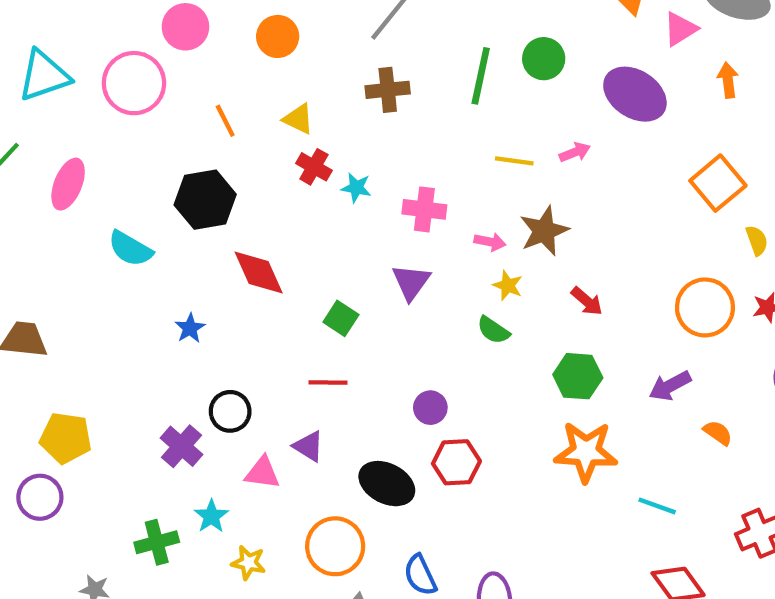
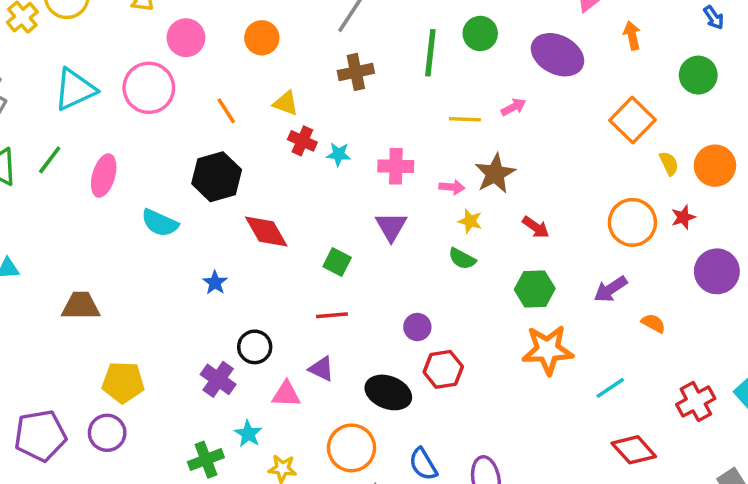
cyan line: (657, 506) -> (610, 388), turned -48

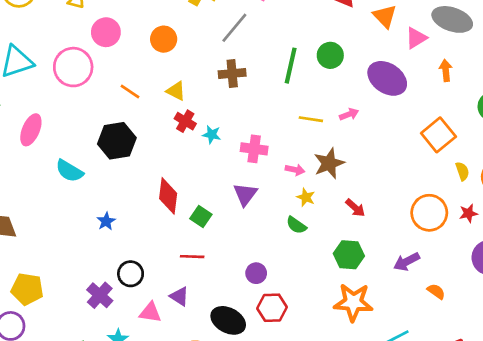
orange line: (226, 111) -> (130, 91), turned -30
red diamond: (266, 232) -> (168, 196), moved, turned 30

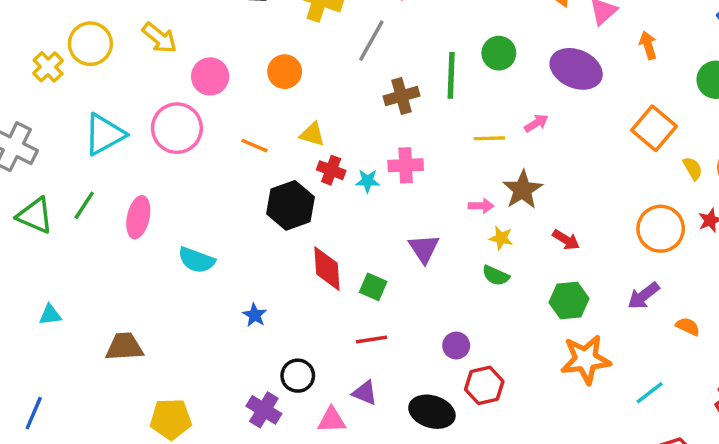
brown cross: (232, 73) -> (401, 96), moved
black hexagon: (117, 141) -> (290, 205), moved
pink cross: (254, 149) -> (406, 165), moved

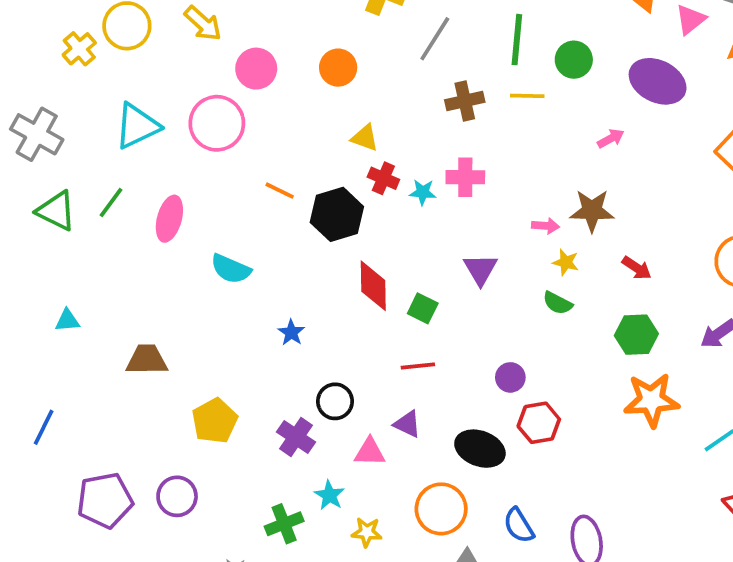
green line: (451, 75) -> (517, 40), moved
yellow line: (489, 138) -> (527, 96), moved
orange line: (254, 146) -> (280, 191), moved
brown star: (523, 190) -> (592, 211), turned 30
yellow pentagon: (171, 419) -> (215, 421), moved, turned -30

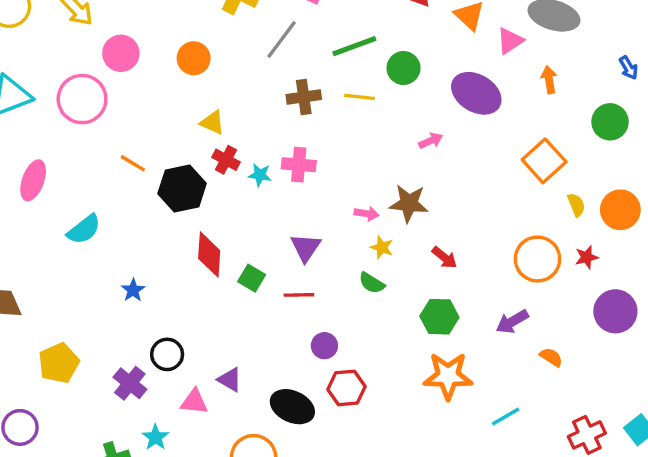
green line: (517, 40) -> (354, 46), turned 60
cyan semicircle: (231, 269) -> (84, 229), turned -66
red line: (418, 366) -> (299, 295), moved

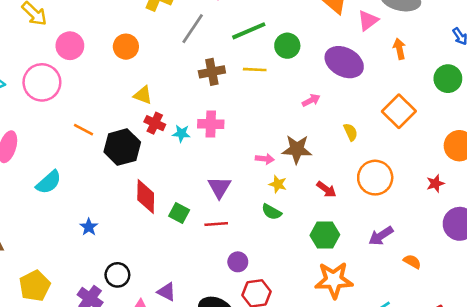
yellow semicircle: (576, 205) -> (351, 132), moved
orange circle: (537, 259) -> (375, 178), moved

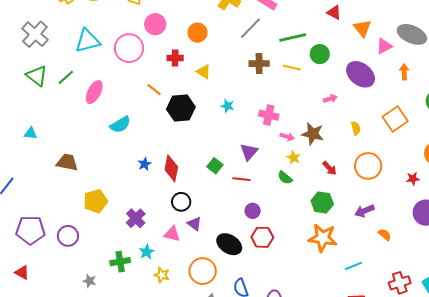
red cross: (155, 123) -> (175, 58), moved, turned -35
pink cross: (211, 124) -> (269, 115), moved
red diamond: (146, 197) -> (171, 168), moved
black circle: (117, 275) -> (181, 202), moved

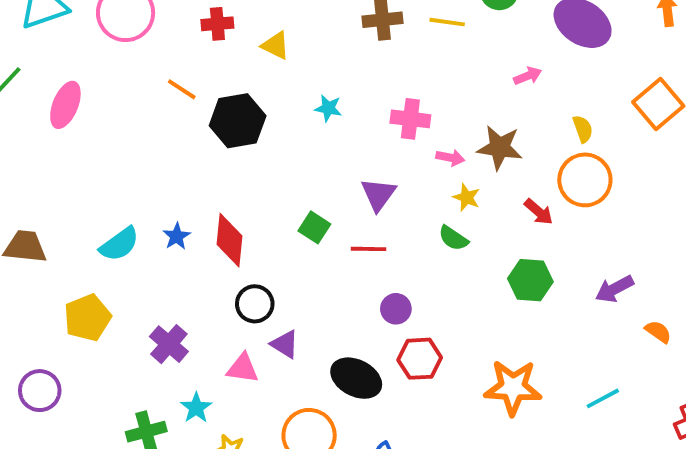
cyan semicircle: (120, 125) -> (119, 244), moved
orange circle: (368, 166) -> (585, 180), moved
orange star: (323, 238) -> (513, 387), moved

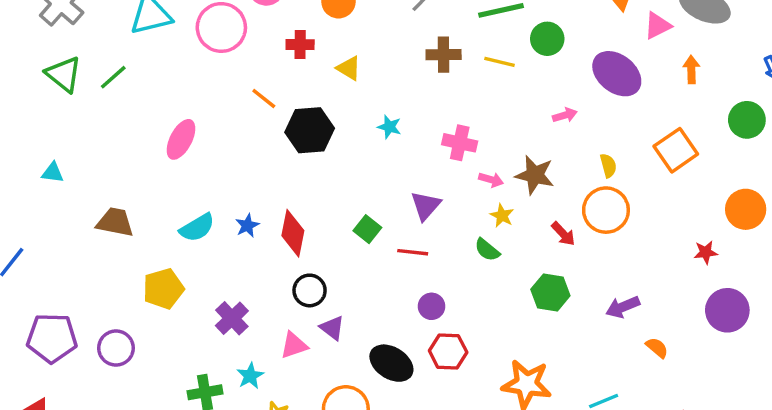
pink ellipse: (65, 105) -> (181, 139), moved
pink triangle: (243, 368) -> (294, 345), turned -32

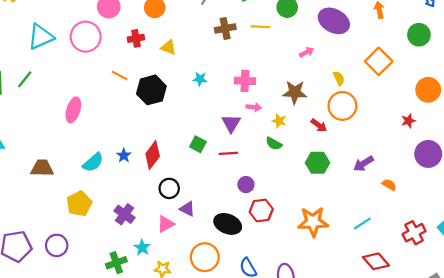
pink arrow: (491, 180) -> (254, 107), moved
red diamond: (293, 233) -> (153, 155), turned 36

